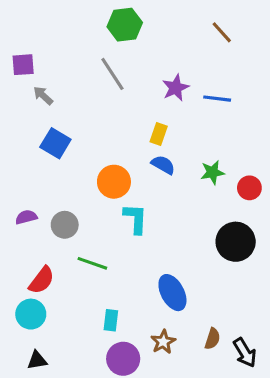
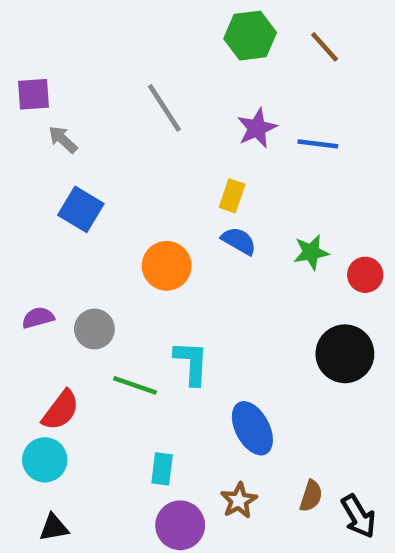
green hexagon: (125, 25) -> (250, 36), moved
cyan L-shape: (135, 219) -> (191, 363), moved

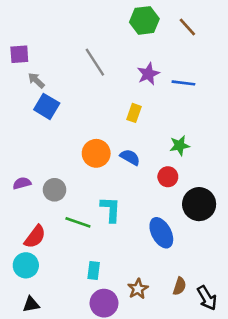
blue square: (81, 209) -> (47, 106), moved
blue semicircle: (239, 241) -> (130, 157), moved
red circle: (365, 275) -> (168, 177), moved
blue ellipse: (252, 428) -> (161, 233), moved

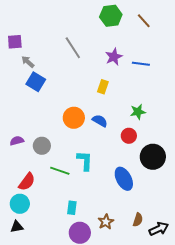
black arrow: (207, 298) -> (159, 229), turned -84
black triangle: (31, 304) -> (17, 227), moved

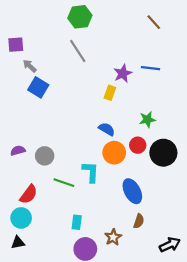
green hexagon: (111, 16) -> (80, 17), moved
purple star: (114, 57) -> (123, 73), moved
orange circle: (74, 118) -> (114, 153), moved
black circle: (153, 157) -> (163, 153), moved
brown semicircle: (138, 220) -> (139, 221), moved

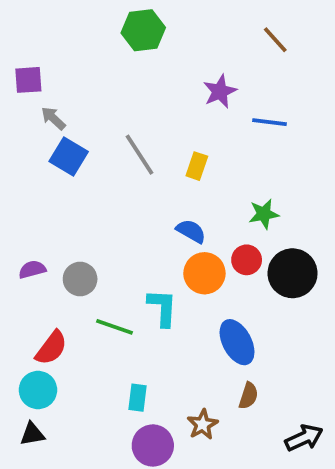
gray line: (78, 51) -> (139, 155), moved
purple star: (123, 73) -> (220, 91), moved

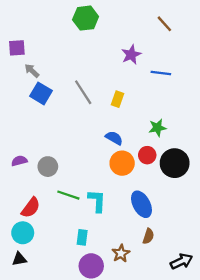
cyan L-shape: (162, 308) -> (97, 201), moved

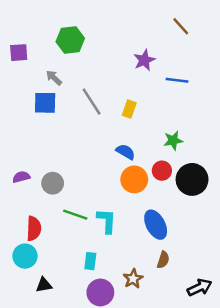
green hexagon: (86, 18) -> (70, 40), moved
gray arrow: (32, 71) -> (54, 78), moved
blue square: (41, 93) -> (45, 103), turned -30
red semicircle: (31, 208) -> (34, 228), turned -35
black triangle: (19, 259) -> (44, 285), moved

